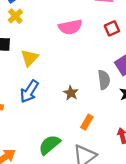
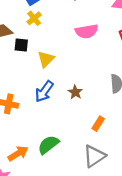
brown star: (71, 93) -> (75, 92), moved
green semicircle: (49, 145) -> (48, 145), moved

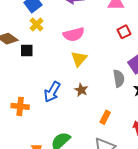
pink semicircle: (87, 31) -> (74, 34), moved
yellow triangle: (46, 59) -> (79, 59), moved

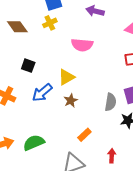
black square: (27, 51) -> (28, 66), moved
yellow triangle: (79, 59) -> (66, 77), moved

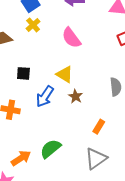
pink semicircle: (82, 45) -> (71, 38), turned 65
yellow triangle: (66, 77) -> (65, 74), turned -42

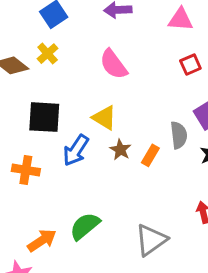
yellow cross: (33, 25) -> (48, 54), moved
black square: (23, 73) -> (44, 117), size x1.6
orange rectangle: (99, 127) -> (150, 155), moved

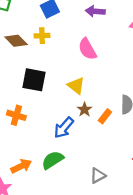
yellow cross: (48, 54) -> (42, 36), turned 32
blue arrow: (76, 150) -> (64, 128), moved
gray triangle: (151, 240) -> (98, 176), size x0.7

